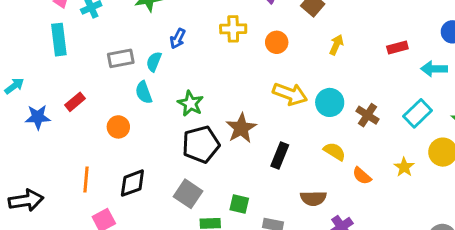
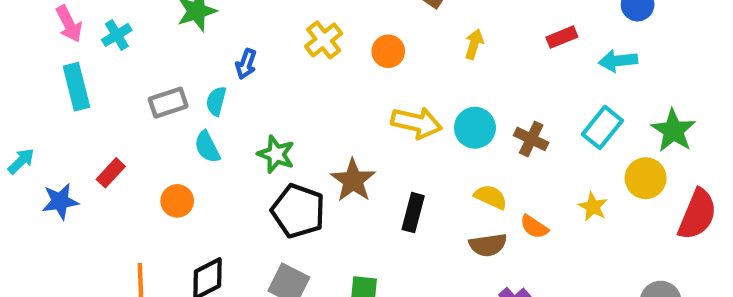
yellow cross: (233, 29) -> (324, 40), turned -30
black pentagon: (201, 144) -> (298, 211), turned -30
brown semicircle: (313, 198) -> (488, 245), moved

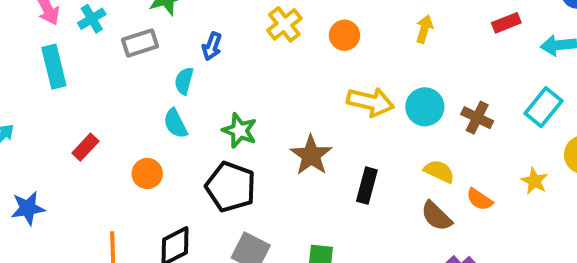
gray rectangle: (168, 103) -> (140, 43), moved
blue star: (60, 201) -> (28, 208), moved
black pentagon: (298, 211) -> (231, 187), moved
brown semicircle: (488, 245) -> (436, 216), turned 52

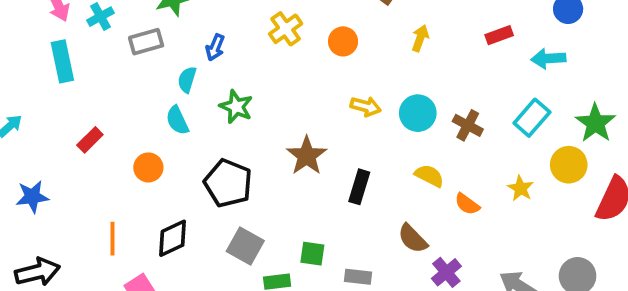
yellow arrow: (370, 102) -> (366, 106), size x0.7
green star: (240, 131) -> (236, 107), moved
brown semicircle: (436, 216) -> (413, 239), moved

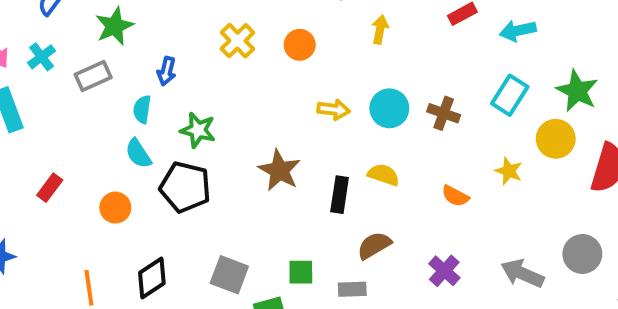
yellow semicircle: (429, 176) -> (384, 175), moved
black pentagon: (228, 183) -> (185, 187), moved
brown semicircle: (413, 239) -> (374, 245), moved, turned 112

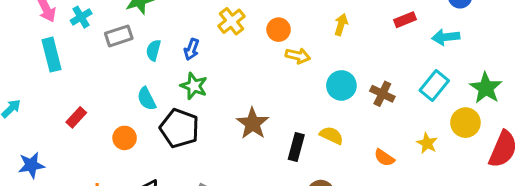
blue arrow: (167, 71) -> (192, 49), moved
cyan semicircle: (142, 109) -> (153, 50), moved
yellow arrow: (334, 110) -> (298, 56), moved

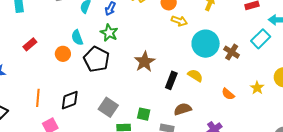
cyan circle: (341, 85) -> (206, 44), size x1.4
cyan rectangle: (434, 86) -> (261, 39), moved
orange circle: (125, 138) -> (63, 54), moved

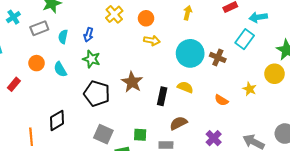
yellow arrow: (179, 21) -> (152, 41), moved
orange circle: (63, 54) -> (37, 63), moved
black pentagon: (96, 59) -> (97, 94), moved
black diamond: (70, 100) -> (57, 120), moved

